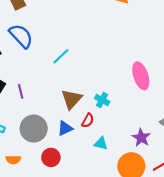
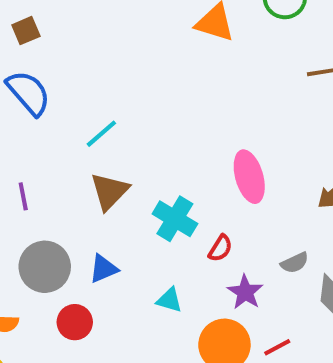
brown triangle: (72, 99) -> (109, 191), moved
cyan cross: (102, 100) -> (175, 219), size x1.5
red semicircle: (88, 121) -> (220, 248), moved

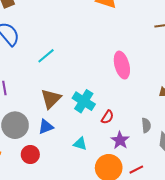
pink ellipse: (249, 177) -> (122, 65), moved
brown triangle: (109, 191) -> (51, 99), moved
gray semicircle: (295, 263) -> (146, 125), turned -72

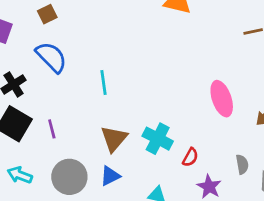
cyan line: (46, 56) -> (103, 83), turned -54
pink ellipse: (122, 65) -> (222, 99), moved

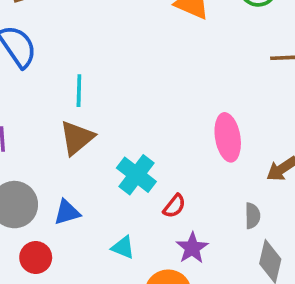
brown triangle: (114, 139) -> (77, 138), moved
gray semicircle: (242, 164) -> (252, 216), moved

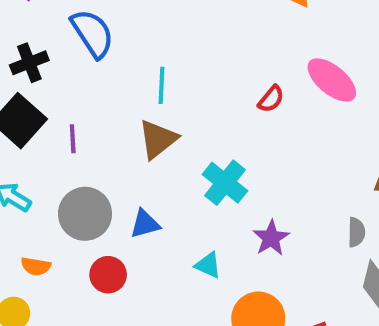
pink ellipse: (228, 137) -> (332, 80), moved, turned -42
red semicircle: (174, 206) -> (271, 99), moved
purple star: (192, 248) -> (271, 238), moved

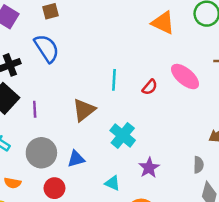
cyan line: (161, 85) -> (114, 80), moved

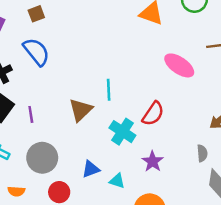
cyan line: (114, 80) -> (109, 90), moved
red semicircle: (150, 87) -> (153, 114), moved, size x1.5
blue triangle: (76, 159) -> (91, 169), moved

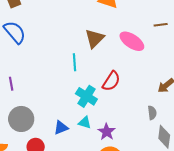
brown triangle: (81, 110) -> (95, 38), moved
purple star: (153, 161) -> (107, 132), moved
cyan triangle: (117, 181) -> (85, 123), moved

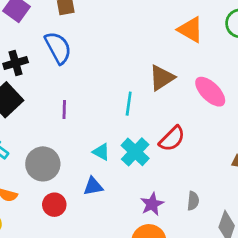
purple line: (11, 84) -> (64, 110), moved
gray semicircle: (152, 113) -> (193, 201), moved
cyan triangle: (85, 123) -> (101, 152), moved

